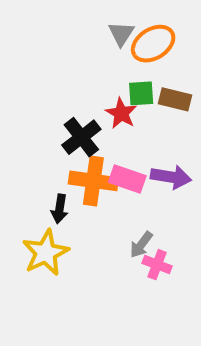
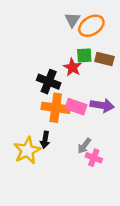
black cross: (81, 137) -> (49, 82), turned -30
black arrow: (60, 209) -> (45, 140), moved

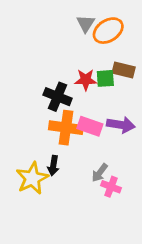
green square: (84, 55) -> (105, 78), moved
red star: (72, 67) -> (86, 80), turned -30

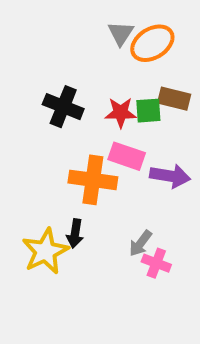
black cross: (58, 97) -> (63, 107), moved
pink rectangle: (90, 126) -> (127, 156), moved

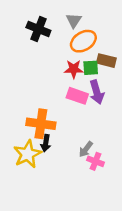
orange ellipse: (152, 43) -> (83, 41), moved
black cross: (63, 107) -> (38, 29), moved
purple arrow: (170, 176) -> (97, 92), moved, turned 65
orange cross: (93, 180) -> (41, 124), moved

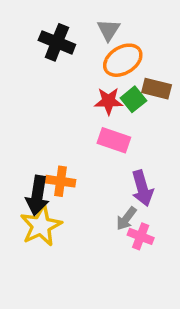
green square: (91, 68) -> (133, 99), turned -35
purple arrow: (97, 92) -> (142, 188), moved
orange cross: (41, 124) -> (60, 181), size x0.7
black arrow: (46, 143) -> (37, 195), moved, size x1.5

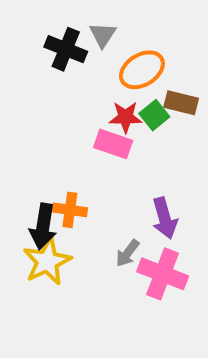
gray triangle: (109, 30) -> (103, 35), moved
pink rectangle: (114, 140) -> (113, 144), moved
gray arrow: (126, 219) -> (128, 253), moved
pink cross: (141, 236) -> (163, 274), size x1.6

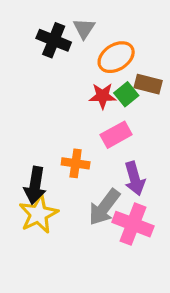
pink rectangle: (113, 144) -> (116, 135), moved, turned -48
orange cross: (70, 210) -> (76, 163), moved
gray arrow: (128, 253) -> (104, 207), size x1.6

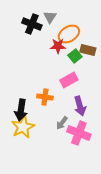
red star: (103, 96) -> (58, 46), moved
gray arrow: (104, 207) -> (62, 123), size x0.6

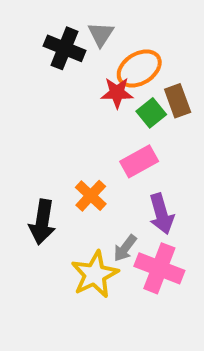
brown rectangle: (88, 50) -> (178, 101), turned 56
orange cross: (45, 97) -> (91, 196), turned 35
yellow star: (23, 127) -> (95, 274), moved

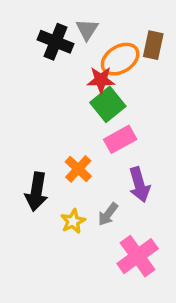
brown rectangle: (178, 101) -> (153, 45), moved, turned 32
green square: (151, 113) -> (108, 104), moved, size x1.4
pink cross: (159, 268) -> (138, 256), moved, turned 33
yellow star: (95, 274) -> (73, 221), moved, size x0.6

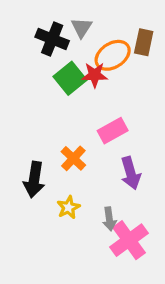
green square: (108, 104) -> (70, 78), moved
gray arrow: (108, 214) -> (109, 219), moved, turned -45

